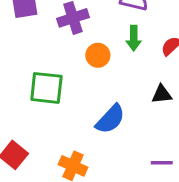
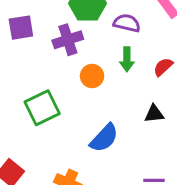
green square: (46, 88) -> (42, 108), turned -32

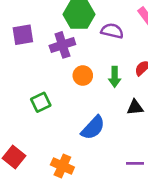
green arrow: (127, 59) -> (115, 77), moved
green square: (42, 108) -> (41, 102), size x0.7

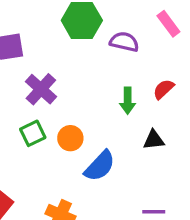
purple cross: (62, 45) -> (41, 89), moved, turned -30
orange circle: (83, 76) -> (70, 138), moved

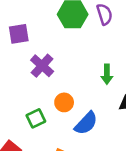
purple semicircle: (124, 42) -> (104, 14), moved, turned 60
green square: (33, 133) -> (36, 118), moved

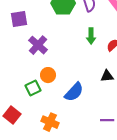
green arrow: (107, 74) -> (91, 36), moved
orange circle: (64, 102) -> (48, 75), moved

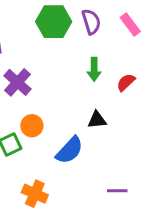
black triangle: (107, 76) -> (97, 120), moved

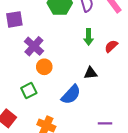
orange circle: (32, 126) -> (44, 67), moved

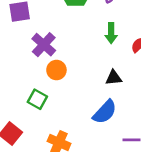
green square: (29, 90) -> (37, 99), turned -35
blue semicircle: (71, 95) -> (105, 112), moved

